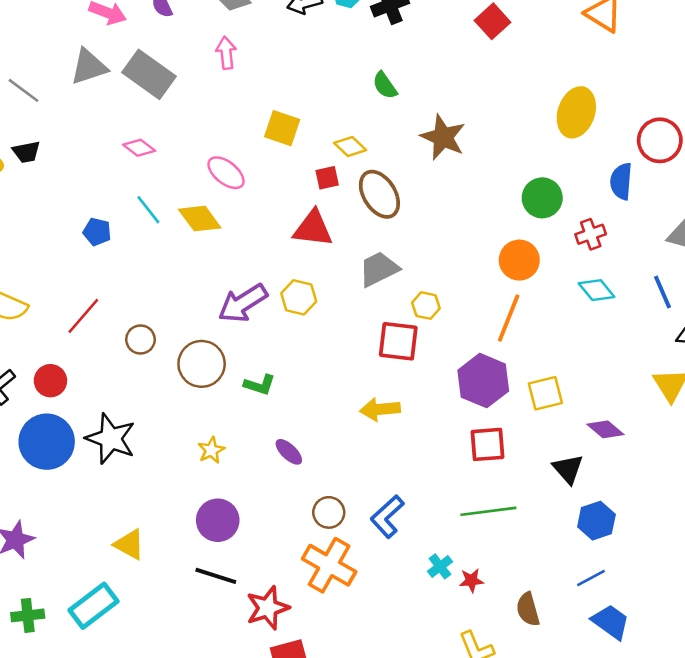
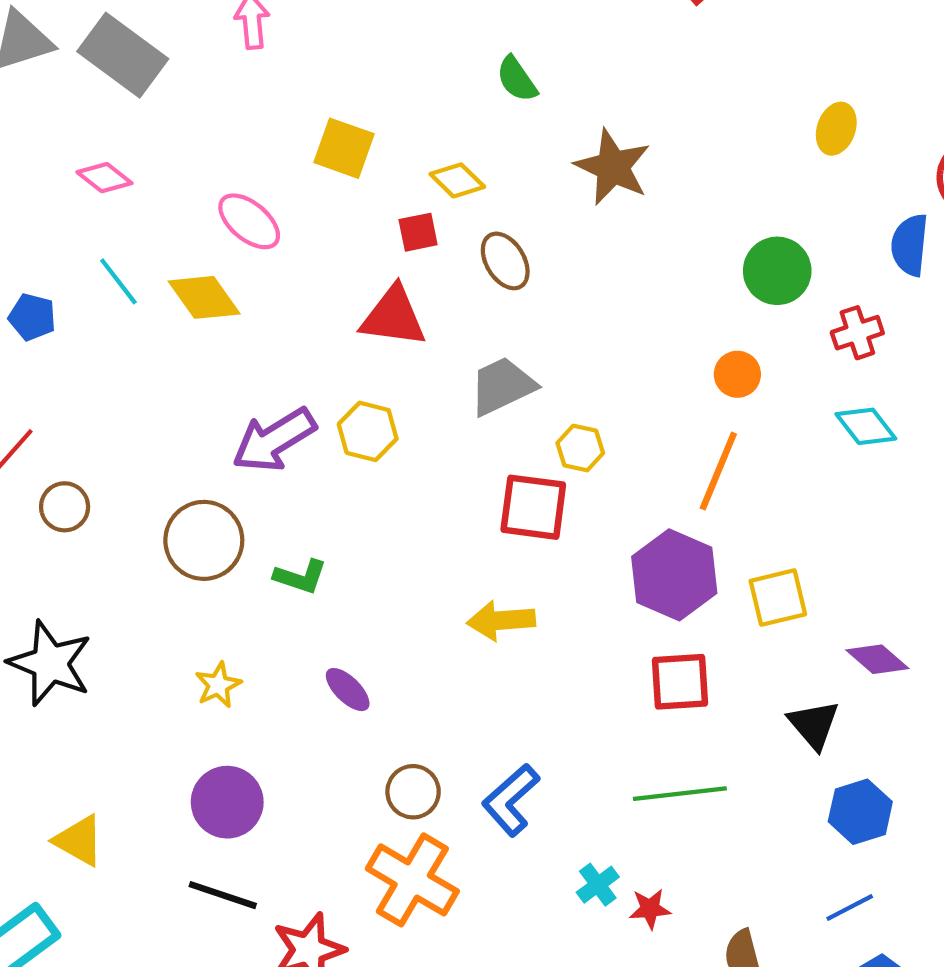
yellow ellipse: (576, 112) -> (836, 129), size x0.6
brown ellipse: (379, 194) -> (505, 261), size x0.7
orange circle: (519, 260) -> (737, 374), size x0.7
brown circle: (140, 340) -> (65, 507), moved

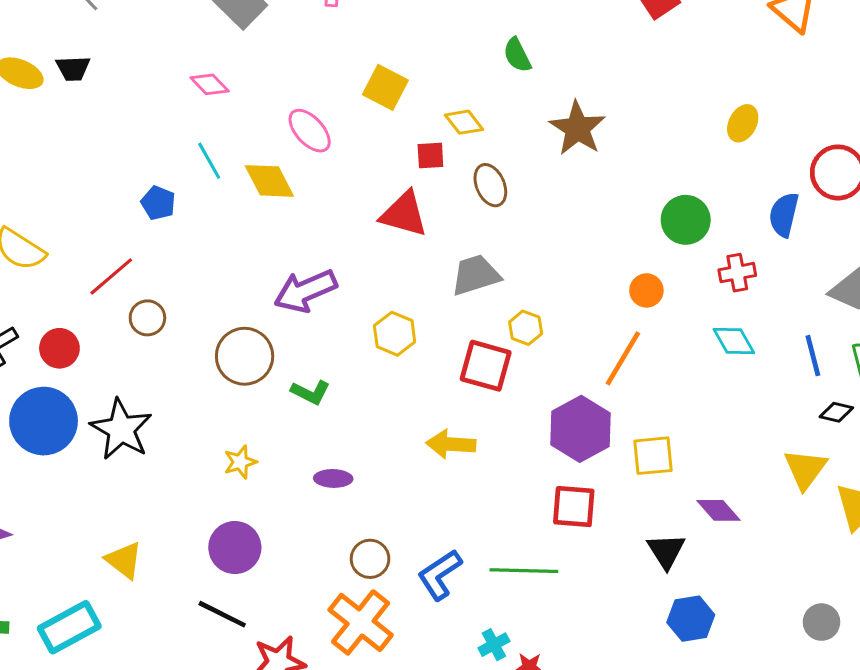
blue pentagon: (32, 317) -> (158, 203), moved
yellow hexagon: (368, 431) -> (395, 334), moved
purple ellipse: (348, 690) -> (333, 478), turned -51
green line: (680, 794) -> (524, 571), moved

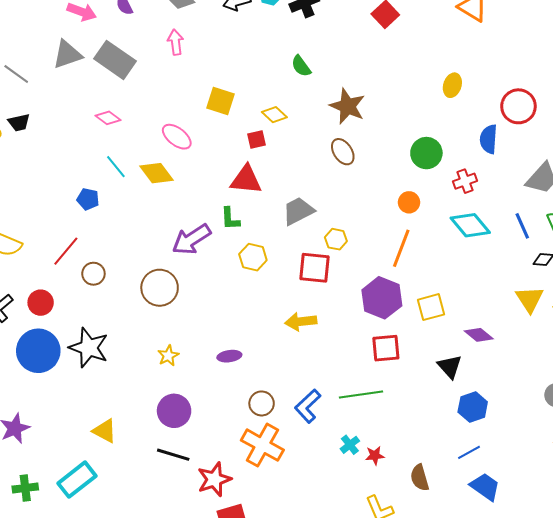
brown ellipse: (490, 185) -> (343, 152), moved
cyan diamond: (734, 341) -> (470, 225), size x1.4
green L-shape: (311, 392) -> (230, 219), moved, turned 70

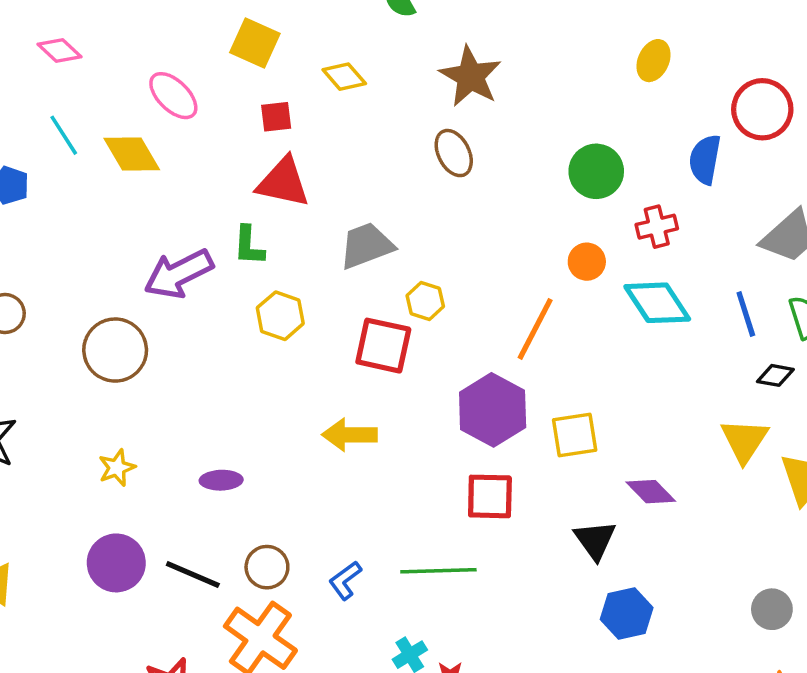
red square: (257, 140) -> (276, 117), moved
orange circle: (409, 202) -> (587, 262), moved
blue L-shape: (308, 406) -> (345, 580), size x0.7
black line: (173, 455) -> (193, 574), moved

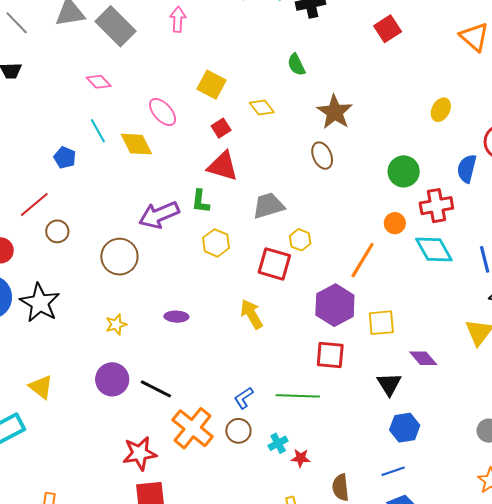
red square: (276, 117) -> (221, 128), turned -30
red cross: (657, 227) -> (436, 206), size x1.4
yellow arrow: (350, 435) -> (252, 314), turned 56
purple ellipse: (221, 480) -> (176, 317), moved
brown circle: (267, 567) -> (238, 431), moved

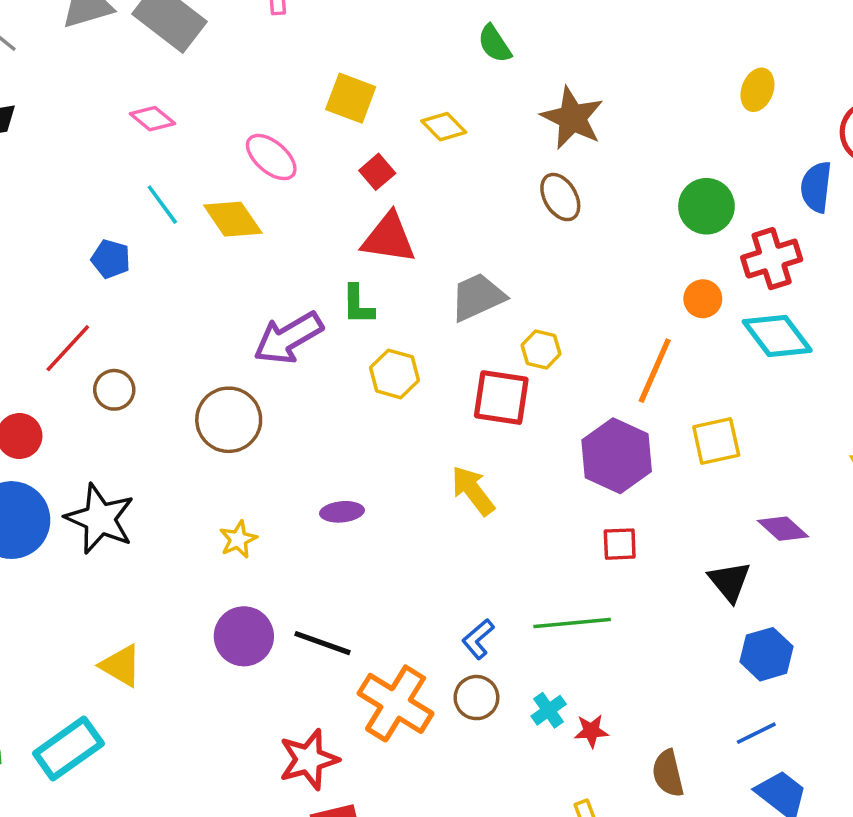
yellow square: (381, 323) -> (716, 441), moved
red square: (330, 355) -> (620, 544), size x0.7

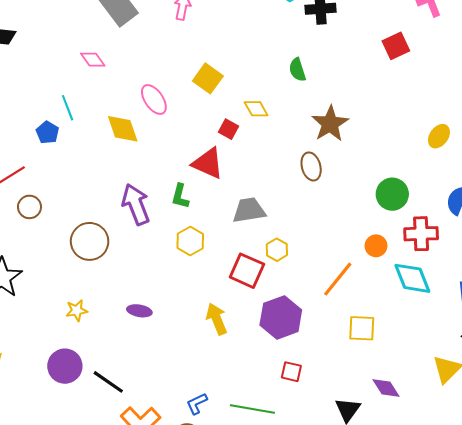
red square: (377, 172) -> (228, 129), moved, turned -36
cyan line: (162, 205) -> (68, 108), moved
purple arrow: (288, 338) -> (136, 204), turned 84
purple hexagon: (617, 456) -> (281, 317), moved

